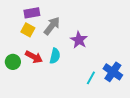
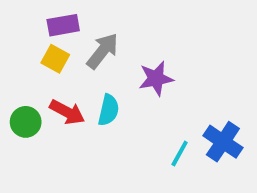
purple star: (79, 40) -> (156, 79), turned 30

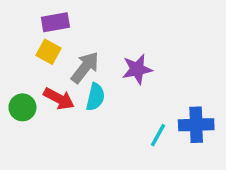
gray arrow: (103, 51) -> (85, 67), moved
blue cross: (223, 142) -> (196, 125), turned -36

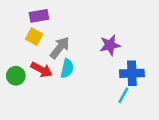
purple star: (137, 69) -> (110, 45), moved
blue cross: (196, 125) -> (132, 73), moved
cyan line: (158, 135) -> (123, 95), moved

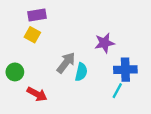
gray arrow: (60, 48) -> (66, 63), moved
cyan semicircle: (67, 68) -> (81, 72), moved
red arrow: (41, 70) -> (37, 94), moved

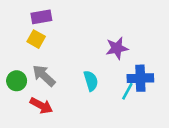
gray arrow: (66, 63) -> (44, 76), moved, turned -85
cyan semicircle: (81, 72) -> (91, 81), turned -30
cyan line: (117, 91) -> (127, 91), moved

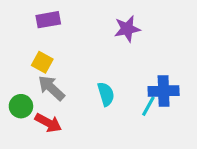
yellow square: (36, 39) -> (42, 62), moved
purple star: (117, 48) -> (127, 29), moved
green circle: (17, 81) -> (21, 106), moved

